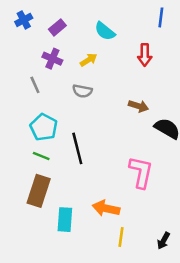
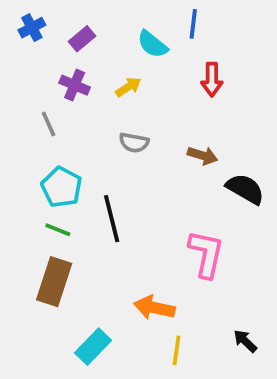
blue line: (161, 17) -> (193, 24), moved
gray semicircle: (82, 91) -> (134, 143), moved
cyan rectangle: (65, 220) -> (93, 347), moved, turned 40
black arrow: (163, 241) -> (245, 341), moved, turned 105

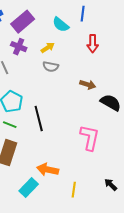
purple rectangle: (82, 39) -> (23, 22), size x1.6
gray semicircle: (134, 143) -> (51, 67), moved
orange arrow: (154, 308) -> (48, 170), moved

